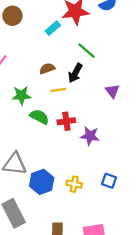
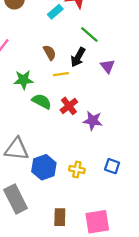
brown semicircle: (47, 69) -> (50, 53), turned 80
purple triangle: (112, 91) -> (107, 66), moved
red cross: (66, 121) -> (69, 106), turned -30

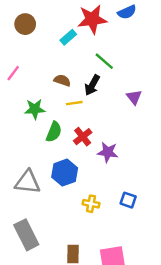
brown semicircle: (50, 53) -> (62, 80), turned -42
purple triangle: (107, 66) -> (134, 97), moved
green semicircle: (42, 101) -> (54, 132), turned 84
blue hexagon: (44, 167) -> (65, 173), moved

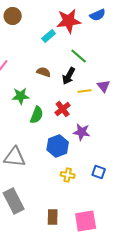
brown circle: (25, 24) -> (13, 16), moved
yellow line: (74, 103) -> (85, 91), moved
red cross: (83, 137) -> (63, 109), moved
blue hexagon: (65, 173) -> (58, 146), moved

